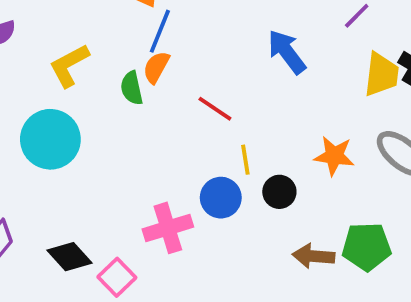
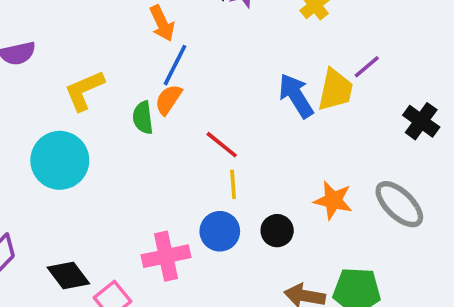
yellow trapezoid: (381, 74) -> (335, 90), moved
yellow line: (245, 160) -> (233, 184), moved

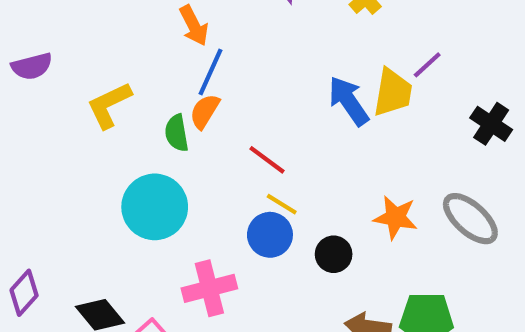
cyan circle: (60, 160) -> (155, 207), moved
yellow line: (233, 184) -> (282, 204), turned -52
blue circle: (220, 231) -> (270, 235), moved

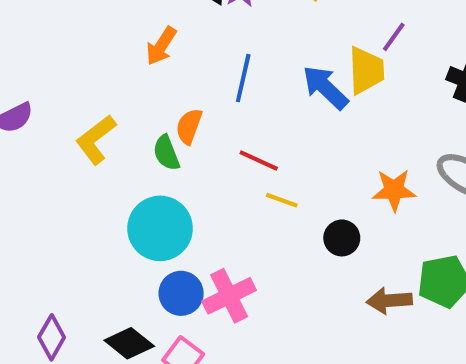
orange arrow: (194, 26) -> (161, 46), turned 72
blue line: (210, 72) -> (243, 78), moved
blue circle: (270, 235) -> (181, 293), moved

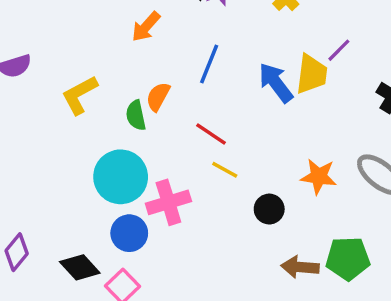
pink cross: (229, 296) -> (168, 202), moved

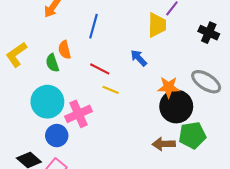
blue arrow: (276, 83) -> (139, 58), moved, size x0.7
orange semicircle: (158, 97) -> (65, 50), turned -36
black circle: (269, 209) -> (176, 106), moved, size x1.8

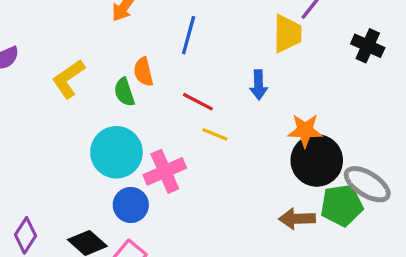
blue arrow: (139, 58) -> (259, 85), turned -138
gray ellipse: (206, 82) -> (367, 184), moved

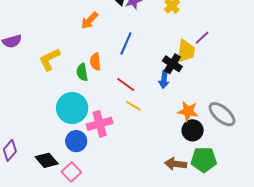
black cross: (368, 46) -> (172, 64), moved
black circle: (317, 160) -> (193, 130), size x0.7
gray ellipse: (367, 184) -> (222, 114), moved

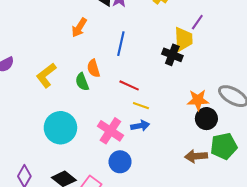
blue arrow: (164, 80) -> (140, 126), moved, turned -96
cyan circle: (72, 108) -> (60, 128), moved
pink cross: (100, 124) -> (110, 131), turned -30
blue circle: (76, 141) -> (120, 162), moved

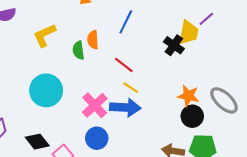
blue arrow: (140, 126) -> (125, 107), size x1.6

